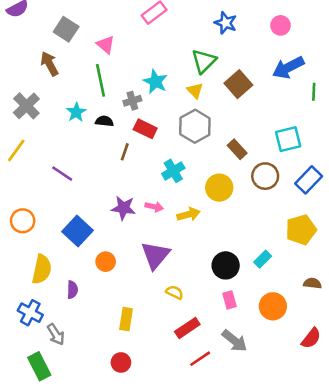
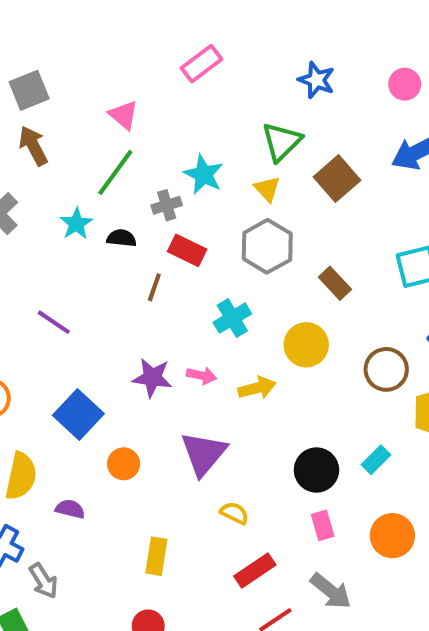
gray square: (66, 29) -> (29, 90), moved, turned 35
green line: (100, 80) -> (115, 172), turned 48
brown circle: (265, 176) -> (386, 369), moved
purple semicircle: (72, 290) -> (70, 509), turned -78

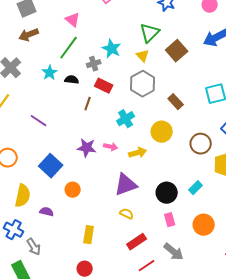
brown arrow: (33, 146) -> (29, 35), turned -84
purple triangle: (204, 454) -> (126, 185), moved, turned 30

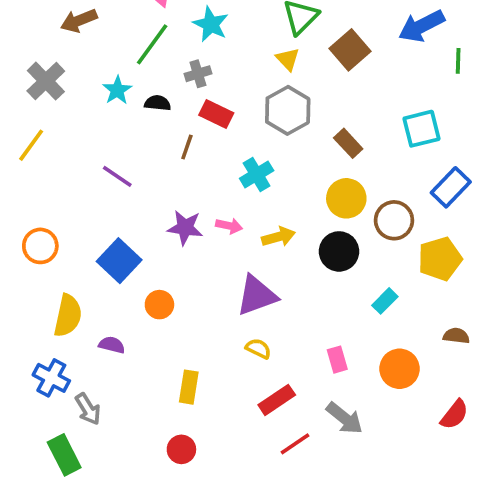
cyan star: (112, 49) -> (211, 24), moved
purple line: (39, 121) -> (117, 176), moved
yellow circle: (162, 132) -> (346, 198), moved
black circle: (167, 193) -> (339, 251), moved

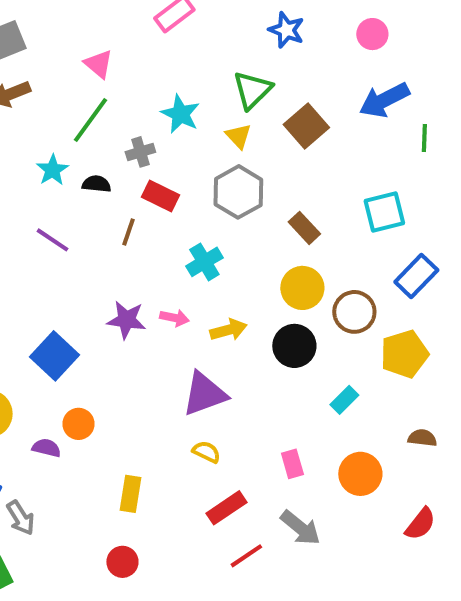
cyan star: (211, 24) -> (180, 114), moved
purple line: (117, 176) -> (53, 240), moved
orange circle: (159, 305) -> (79, 424), moved

